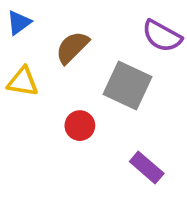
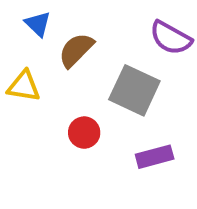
blue triangle: (19, 23) -> (38, 24), moved, turned -40
purple rectangle: (147, 168) -> (155, 157), moved, turned -56

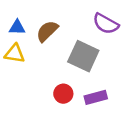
blue triangle: (38, 24) -> (17, 27), moved, turned -42
red circle: (84, 133) -> (63, 94), moved

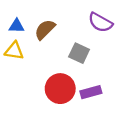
gray square: (83, 56) -> (79, 53), size x0.7
red circle: (63, 94) -> (60, 89), size x1.6

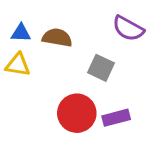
brown semicircle: (45, 30) -> (57, 38), turned 55

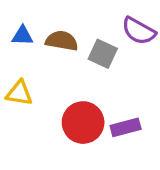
yellow triangle: (18, 65) -> (19, 93), moved
gray square: (101, 68) -> (103, 54), moved

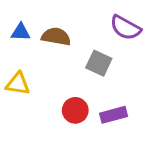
gray square: (103, 54) -> (99, 63), moved
red circle: (83, 123) -> (75, 110), size x0.7

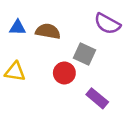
red circle: (75, 110) -> (64, 73), moved
purple rectangle: (114, 115) -> (97, 98), turned 55

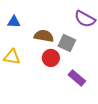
brown semicircle: (48, 31) -> (44, 36), moved

